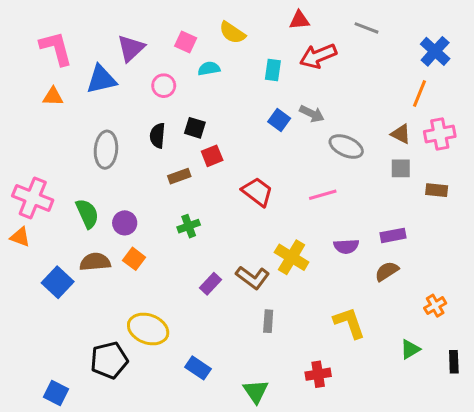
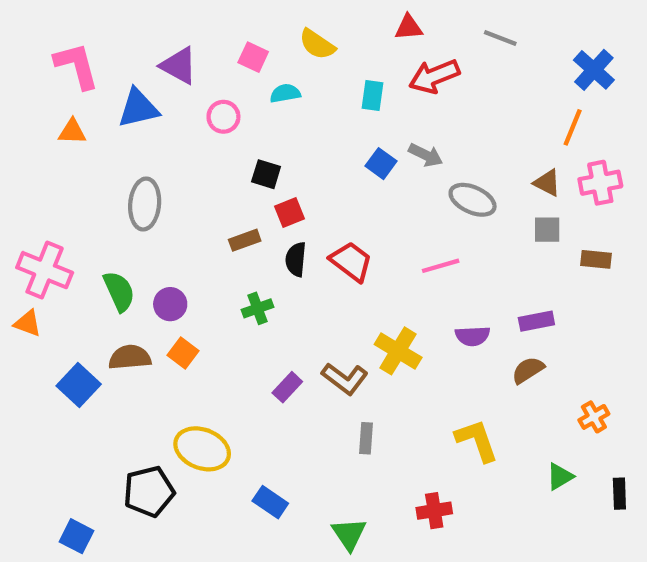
purple triangle: (131, 48) -> (179, 66), turned -48
black semicircle: (157, 136) -> (296, 259), moved

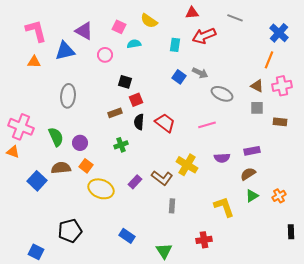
yellow ellipse: (202, 449) -> (101, 189), moved
green triangle: (560, 477) -> (252, 196), moved

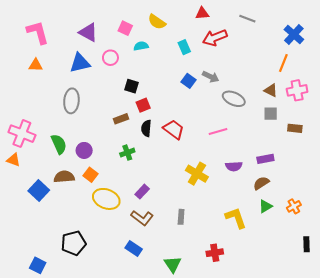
cyan rectangle: (175, 45) -> (184, 47), turned -32
blue triangle: (65, 51) -> (80, 63), moved
brown L-shape: (162, 178) -> (142, 218), moved

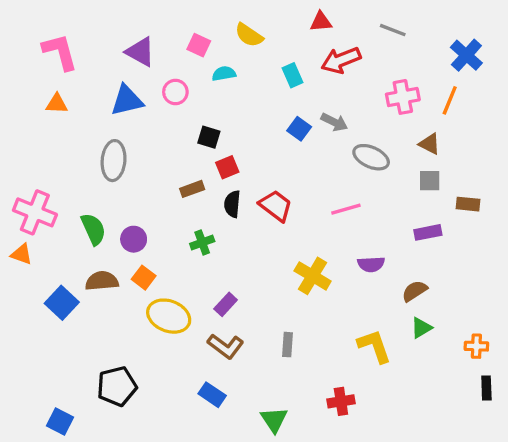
pink cross: (297, 90) -> (403, 97), moved
purple rectangle: (265, 159) -> (428, 232), moved
orange cross: (294, 206) -> (476, 346), moved, turned 32

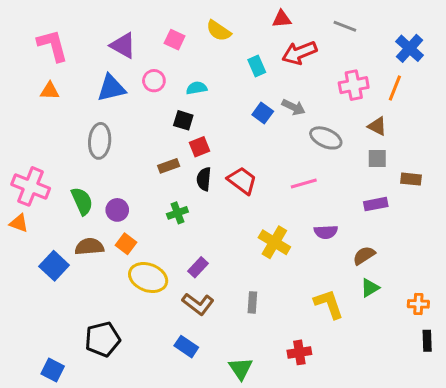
cyan semicircle: (224, 74) -> (197, 88), moved

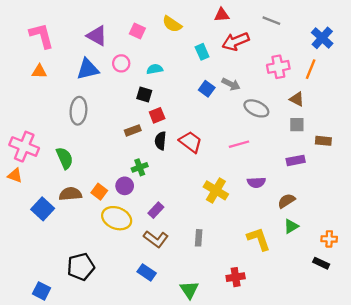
purple circle: (117, 210) -> (125, 186), moved
black rectangle: (427, 341) -> (321, 263), moved, turned -63

